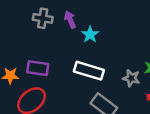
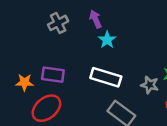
gray cross: (43, 18) -> (58, 23), turned -36
purple arrow: (70, 20) -> (95, 19), moved

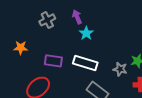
purple rectangle: (53, 75) -> (53, 61), moved
orange star: (24, 82) -> (21, 48), moved

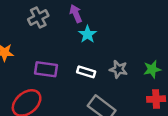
white rectangle: (85, 63) -> (86, 72), size x0.6
gray star: (120, 69) -> (119, 69), moved

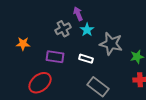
gray cross: (38, 17) -> (63, 29), moved
gray star: (119, 69) -> (111, 44), moved, size x1.6

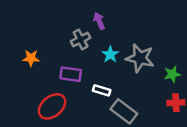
cyan star: (87, 30) -> (110, 54), moved
white rectangle: (86, 59) -> (102, 90), moved

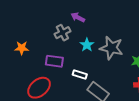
purple arrow: (99, 21) -> (78, 17), turned -40

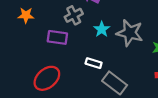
orange star: (22, 48) -> (26, 15), moved
purple rectangle: (54, 61) -> (57, 37), moved

